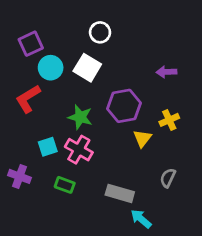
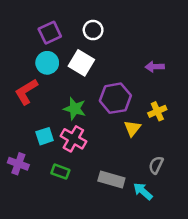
purple square: (31, 44) -> (50, 33), moved
cyan arrow: (141, 219) -> (143, 191), moved

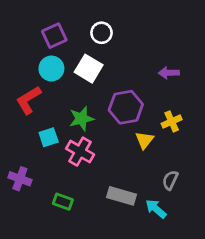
green star: (75, 109) -> (81, 119), turned -30
cyan square: (45, 136) -> (49, 137), moved
green rectangle: (60, 172) -> (63, 202), moved

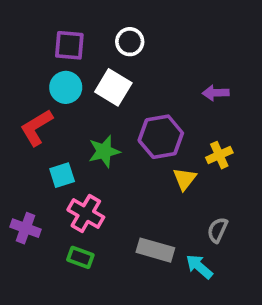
purple square: (54, 36) -> (69, 45), turned 30
pink cross: (80, 152) -> (86, 214), moved

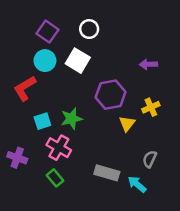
purple square: (69, 45) -> (47, 32), turned 30
green star: (104, 151) -> (71, 119), moved
green rectangle: (80, 257) -> (55, 178), turned 30

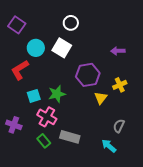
purple square: (47, 32) -> (17, 25), moved
gray rectangle: (107, 173) -> (70, 137), moved

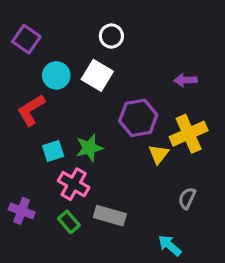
yellow cross: (120, 85) -> (189, 134), size x1.6
purple cross: (14, 125) -> (22, 211), moved
cyan arrow: (109, 146) -> (170, 246), moved

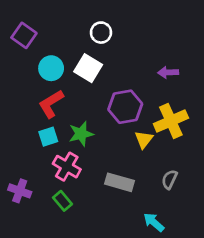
red L-shape: (31, 110) -> (51, 104), moved
gray rectangle: (110, 216) -> (120, 182), moved

